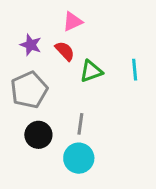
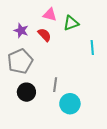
pink triangle: (73, 22) -> (50, 15), turned 40
green triangle: (91, 71) -> (71, 23), moved
cyan circle: (79, 158) -> (70, 104), moved

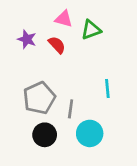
cyan line: (92, 48) -> (107, 88), moved
gray pentagon: (20, 61) -> (39, 98), moved
black circle: (26, 92) -> (45, 135), moved

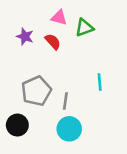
cyan circle: (90, 133) -> (69, 129), moved
black circle: (45, 135) -> (17, 125), moved

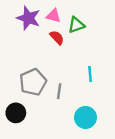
purple star: (25, 37) -> (28, 18), moved, size x1.5
red semicircle: (53, 42) -> (57, 37), moved
cyan circle: (69, 129) -> (85, 117), moved

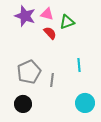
black circle: (16, 113) -> (23, 104), moved
cyan circle: (85, 117) -> (85, 103), moved

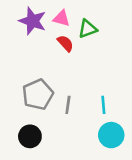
cyan line: (79, 65) -> (103, 105), moved

